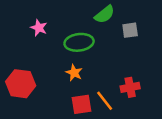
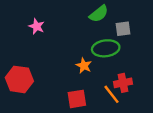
green ellipse: (79, 42) -> (106, 48), moved
orange star: (74, 73) -> (84, 66), moved
orange line: (105, 101) -> (111, 94), moved

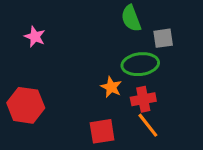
green semicircle: (99, 14) -> (131, 18), turned 108
pink star: (37, 26) -> (35, 37), moved
red cross: (123, 83) -> (143, 99), moved

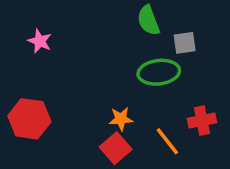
orange star: (111, 87) -> (121, 119), moved, turned -30
red cross: (143, 99) -> (202, 121), moved
red square: (102, 131) -> (116, 148), turned -32

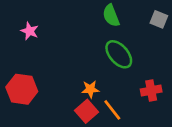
gray square: (185, 43) -> (159, 19), moved, turned 30
green ellipse: (159, 72) -> (119, 54), turned 56
orange line: (167, 141) -> (112, 110), moved

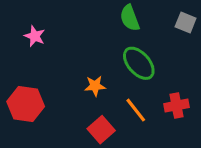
orange star: (90, 89) -> (95, 86), moved
orange line: (112, 110) -> (136, 110), moved

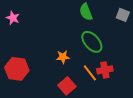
pink star: (35, 36) -> (13, 18), moved
red cross: (177, 106) -> (105, 70), moved

